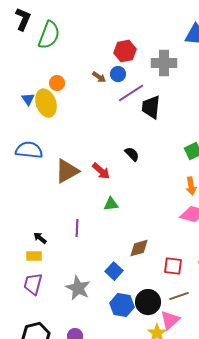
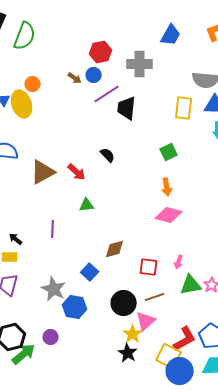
blue hexagon: (122, 305) -> (75, 307), moved

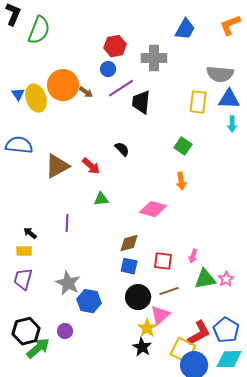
brown arrow: (75, 78) -> (86, 92), moved
orange circle: (33, 84) -> (63, 85), moved, size x2.0
green square: (169, 152) -> (183, 146), turned -30
pink diamond: (169, 215) -> (153, 209), moved
blue square: (90, 272) -> (129, 266), moved, turned -30

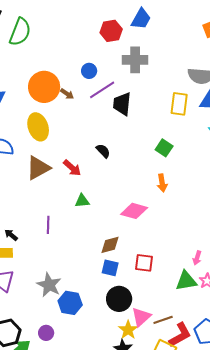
blue trapezoid: (185, 29) -> (141, 19), moved
red hexagon: (115, 46) -> (111, 31), moved
yellow ellipse: (36, 98) -> (38, 127), moved
pink arrow: (193, 256) -> (197, 258), moved
brown line: (169, 291) -> (163, 320), moved

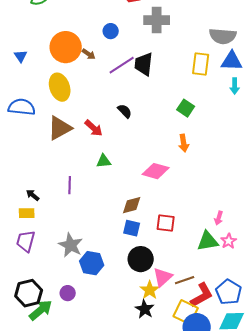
purple line: (102, 90) -> (122, 65), moved

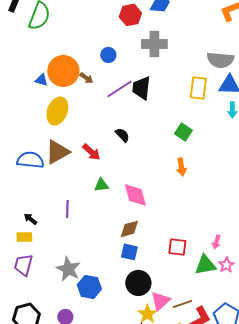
blue triangle: (21, 56) -> (41, 80), moved, turned -40
yellow ellipse: (60, 87) -> (57, 111), turned 40
blue semicircle: (22, 107) -> (30, 160), moved
pink diamond: (156, 171) -> (135, 195), moved, turned 60
red square: (166, 223) -> (177, 247), moved

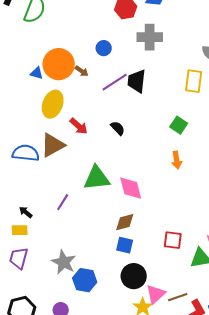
red arrow: (91, 152) -> (79, 126), moved
green triangle: (101, 185) -> (97, 178), size x1.8
purple line: (67, 209) -> (63, 202), turned 30

